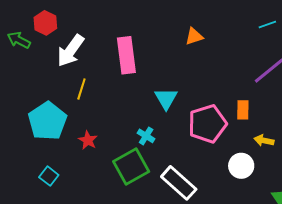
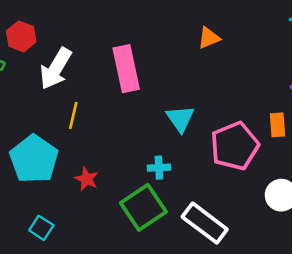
cyan cross: (146, 136) -> (159, 168), turned -30

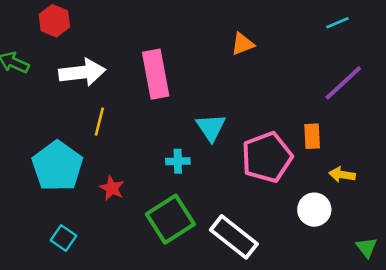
red hexagon: (21, 36) -> (54, 21), moved
white arrow: (56, 69) -> (82, 72), turned -129
cyan cross: (159, 168) -> (178, 161), moved

